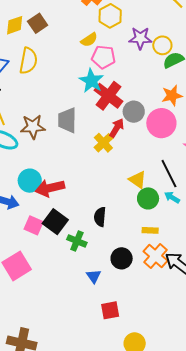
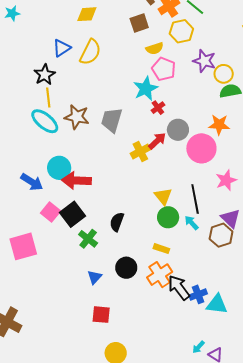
brown square: (38, 23) -> (139, 23), moved
red cross: (108, 96) -> (158, 108), size x0.5

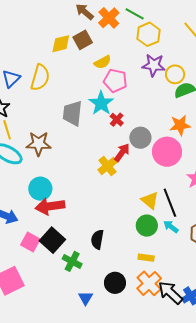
yellow diamond: (87, 14) -> (61, 44), moved
yellow hexagon: (181, 31) -> (148, 34), moved
gray trapezoid: (112, 120) -> (72, 113), moved
cyan circle: (59, 168) -> (40, 189), moved
yellow triangle: (163, 196) -> (150, 200), moved

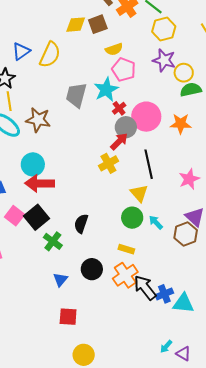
gray circle: (140, 138) -> (126, 127), moved
pink circle: (167, 152) -> (146, 117), moved
yellow cross: (107, 166) -> (108, 163), moved
black line: (170, 203) -> (149, 164), moved

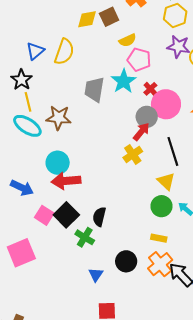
red cross: (119, 108) -> (150, 89), moved
black semicircle: (81, 224) -> (99, 217), moved

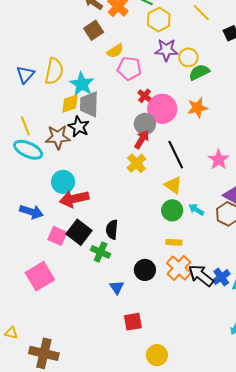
yellow diamond: (87, 19) -> (70, 104), moved
black star: (22, 80) -> (79, 127), moved
cyan star: (124, 81) -> (82, 84), moved

